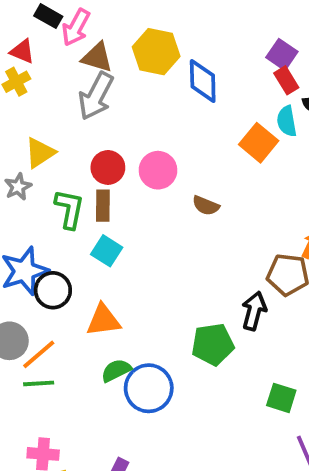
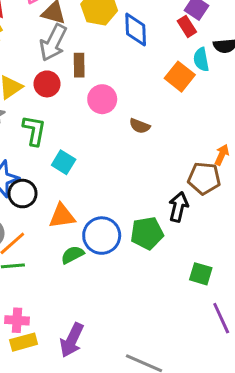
red rectangle: (286, 80) -> (187, 26), moved
red circle: (108, 167) -> (47, 84), moved
brown rectangle: (103, 206) -> (79, 65), moved
blue circle: (149, 388) -> (102, 236), moved

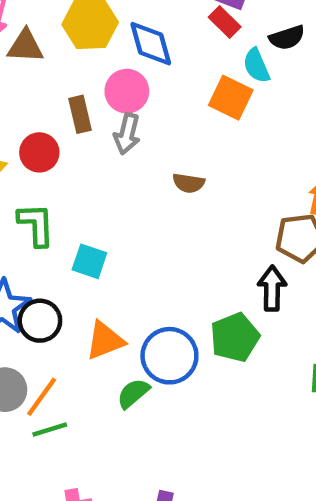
gray arrow: (53, 43) -> (127, 134), moved, size x0.7
pink circle: (102, 99) -> (127, 91), moved

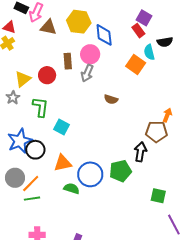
green semicircle: (133, 393) -> (72, 189), turned 49

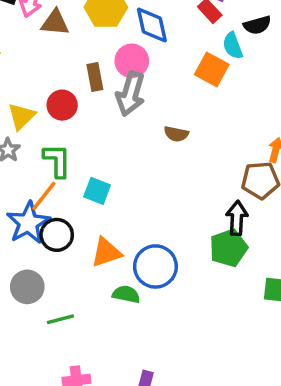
gray arrow: (87, 73) -> (130, 94), size x1.4
green pentagon: (120, 171) -> (228, 248), moved
orange line: (31, 184) -> (44, 196), moved

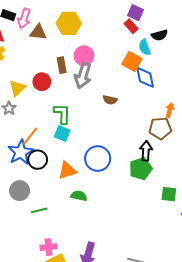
blue diamond: (152, 25) -> (145, 77), moved
green L-shape: (57, 161) -> (62, 114), moved
blue circle: (155, 266) -> (98, 159), moved

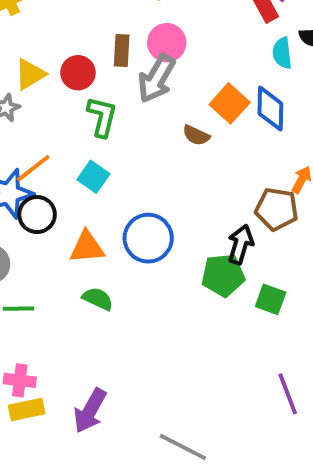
orange square: (132, 61) -> (230, 103), moved
green L-shape: (62, 114) -> (102, 117), moved
green square: (169, 194) -> (271, 299), moved

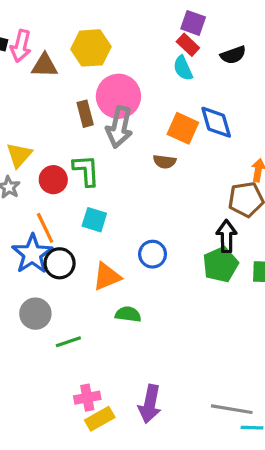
pink circle: (167, 43) -> (118, 96), size x1.4
cyan semicircle: (282, 53) -> (183, 68), moved
red circle: (78, 73) -> (53, 180), moved
orange line: (33, 168) -> (45, 228), turned -60
blue circle: (148, 238) -> (153, 254), size x0.7

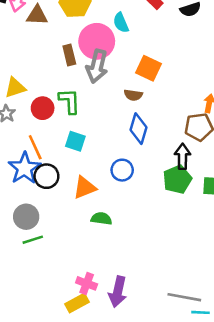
cyan semicircle: (183, 68) -> (121, 23), moved
blue diamond: (216, 122) -> (138, 129), moved, turned 32
yellow triangle: (19, 155) -> (15, 88), turned 30
green line: (68, 342) -> (33, 240), moved
pink cross: (87, 398) -> (87, 283), moved, turned 30

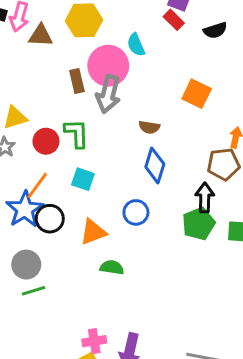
orange square: (149, 68) -> (197, 94), moved
orange line: (35, 147) -> (37, 186), turned 60
pink cross: (87, 283) -> (94, 341), turned -30

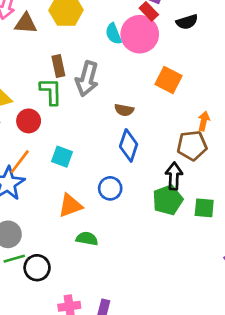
pink circle: (108, 66) -> (140, 34), moved
green L-shape: (77, 133) -> (51, 91), moved
black circle: (50, 219) -> (37, 268), moved

